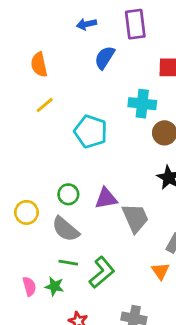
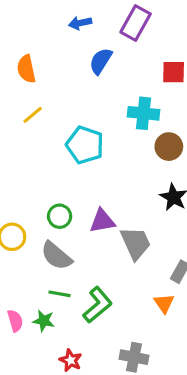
purple rectangle: (135, 24) -> (136, 23), turned 36

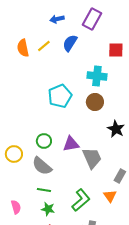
yellow line: (33, 115) -> (44, 46), moved
cyan pentagon: (85, 145) -> (60, 96), turned 30
brown circle: (169, 147) -> (95, 102), moved
green L-shape: (98, 305) -> (81, 200), moved
green star: (44, 321) -> (48, 209), moved

